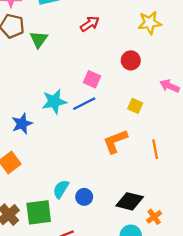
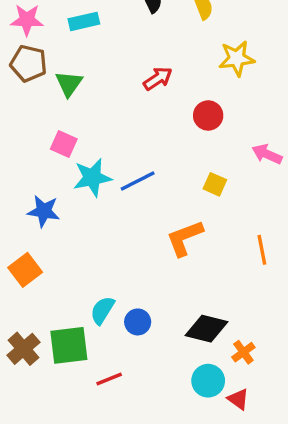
red arrow: (90, 24) -> (158, 79), moved
pink square: (92, 79) -> (64, 144), moved
blue star: (22, 124) -> (44, 211), turned 30
orange line: (155, 149) -> (262, 250), moved

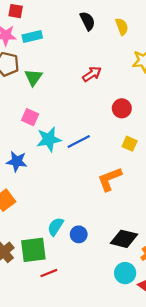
cyan rectangle: (84, 21) -> (32, 36), moved
red circle: (208, 115) -> (122, 108), moved
red line: (109, 379) -> (49, 273), moved

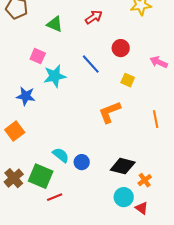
green triangle: (33, 77) -> (55, 24), moved, turned -42
blue line: (79, 141) -> (91, 64), moved, turned 75
cyan semicircle: (55, 227) -> (61, 155), turned 96
green square: (33, 250) -> (41, 176), turned 30

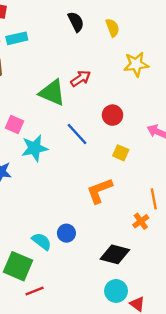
green triangle: (55, 24) -> (52, 93), moved, size x1.4
blue circle: (82, 162) -> (66, 233), moved
orange cross: (145, 180) -> (141, 221), moved

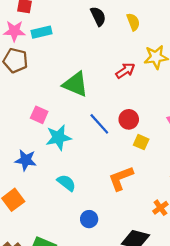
red arrow: (81, 78) -> (125, 71), moved
red circle: (112, 115) -> (129, 119), moved
cyan semicircle: (42, 241) -> (66, 183), moved

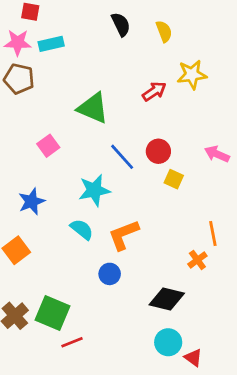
pink square: (39, 115) -> (48, 146), turned 30
cyan star: (58, 137) -> (94, 190), moved
blue star: (26, 160) -> (32, 201), turned -30
orange L-shape: (121, 178) -> (124, 235), moved

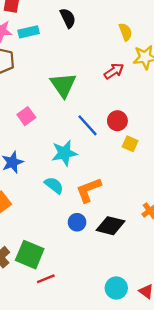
black semicircle: (121, 24) -> (68, 18), moved
yellow semicircle: (164, 31) -> (125, 32), moved
green triangle: (93, 108) -> (63, 85), turned 32
black diamond: (167, 299) -> (110, 226), moved
cyan circle: (168, 342) -> (116, 288), moved

